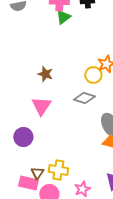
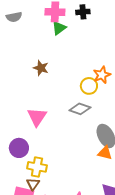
brown star: (45, 74) -> (41, 68), moved
yellow cross: (58, 170) -> (37, 167), moved

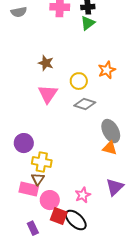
green triangle: (59, 28) -> (88, 23), moved
yellow circle: (89, 86) -> (79, 81), moved
pink triangle: (37, 117) -> (48, 94), moved

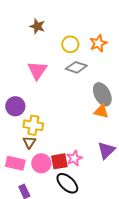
orange star: (107, 70) -> (98, 43), moved
pink triangle: (48, 94) -> (37, 70), moved
pink rectangle: (29, 189) -> (15, 163), moved
red square: (59, 216) -> (59, 161), moved, turned -30

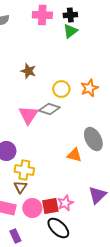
gray diamond: (76, 67) -> (49, 109), moved
orange triangle: (101, 111) -> (74, 155), moved

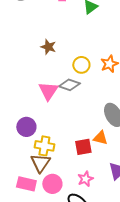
orange triangle: (74, 155) -> (100, 138), moved
brown triangle: (20, 187) -> (40, 163), size x1.5
red square: (50, 206) -> (83, 147), moved

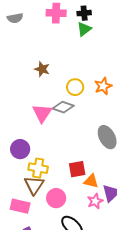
orange triangle: (100, 138) -> (91, 181), moved
pink star: (85, 179) -> (95, 201), moved
pink circle: (52, 184) -> (56, 198), moved

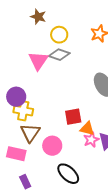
yellow circle: (75, 87) -> (59, 35), moved
yellow cross: (38, 168) -> (23, 111), moved
pink star: (95, 201) -> (91, 140), moved

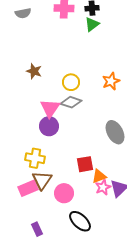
brown star: (38, 17) -> (34, 71), moved
purple circle: (16, 97) -> (49, 126), moved
orange triangle: (87, 129) -> (99, 176), turned -35
pink rectangle: (16, 154) -> (28, 188), moved, turned -36

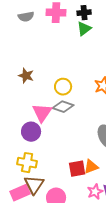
gray semicircle: (23, 13) -> (26, 17), moved
purple circle: (49, 126) -> (31, 132), moved
orange triangle: (99, 176) -> (91, 167), moved

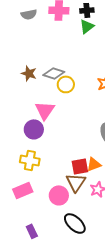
gray diamond: (63, 107) -> (54, 73), moved
brown triangle: (34, 185) -> (76, 182), moved

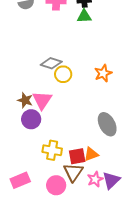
green triangle: (87, 26) -> (84, 16), turned 35
brown star: (29, 73) -> (25, 100), moved
yellow cross: (30, 160) -> (52, 150), moved

